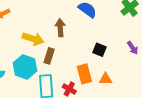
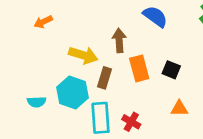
orange rectangle: (84, 74) -> (139, 68), moved

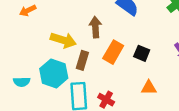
orange rectangle: (139, 68) -> (113, 52), turned 45

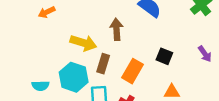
orange rectangle: (113, 52) -> (132, 71), moved

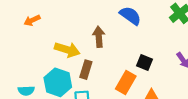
orange rectangle: (132, 71) -> (126, 82), moved

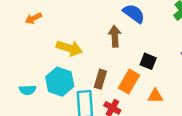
brown arrow: (99, 37) -> (115, 36), moved
brown rectangle: (86, 70) -> (100, 79), moved

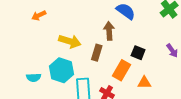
brown rectangle: (100, 79) -> (97, 53), moved

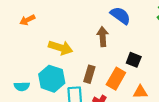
brown rectangle: (97, 53) -> (89, 74), moved

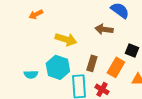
brown arrow: (103, 37) -> (104, 29), turned -78

